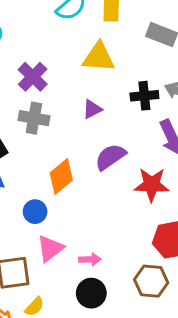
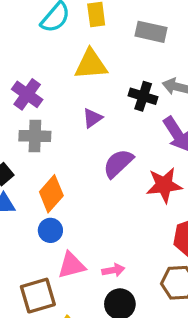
black cross: (144, 96) -> (143, 96), turned 32
orange diamond: (61, 177) -> (51, 194), moved
pink triangle: (50, 248) -> (71, 265), turned 32

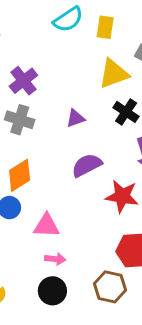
yellow triangle: (91, 64) -> (114, 74), moved, turned -32
pink triangle: (71, 265) -> (46, 226), moved

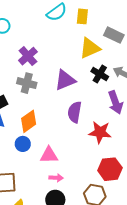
purple triangle: (75, 118) -> (65, 80), size x1.6
purple semicircle: (87, 165) -> (75, 112), turned -50

